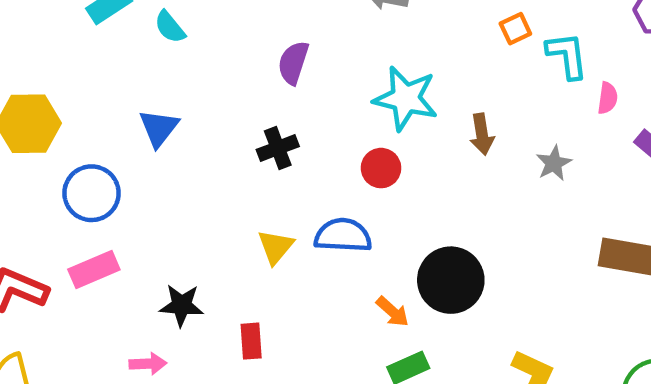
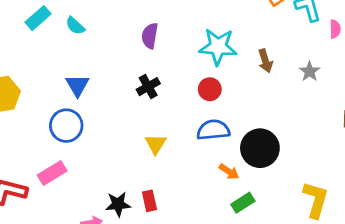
blue circle: (92, 193) -> (66, 126), moved
blue semicircle: (343, 235) -> (213, 130), moved
black star: (181, 305) -> (118, 204), moved

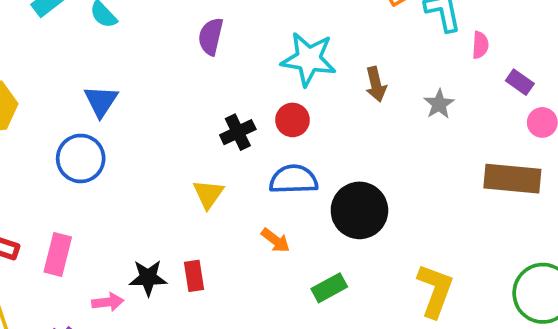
black cross: (148, 87) -> (238, 132), moved
orange arrow: (229, 172) -> (276, 240), moved
pink rectangle: (52, 173) -> (58, 254), moved, turned -48

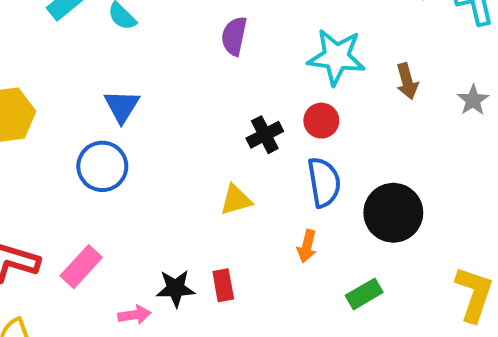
blue semicircle: (294, 179) -> (324, 182), turned 84
yellow triangle: (208, 194) -> (236, 200), turned 40
orange arrow: (276, 240) -> (307, 246), turned 68
pink rectangle: (58, 254) -> (81, 267), turned 30

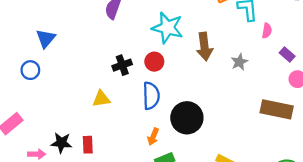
brown arrow: (407, 81) -> (204, 47), size x1.4
blue circle: (102, 166) -> (30, 70), size x0.7
orange arrow: (307, 246) -> (153, 137), moved

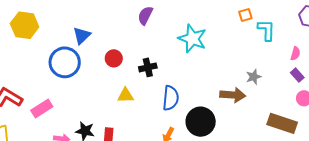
pink semicircle: (267, 31) -> (295, 54), moved
brown arrow: (204, 47) -> (233, 95), moved, turned -85
red circle: (154, 62) -> (114, 58), moved
blue circle: (30, 70) -> (65, 62), size x1.8

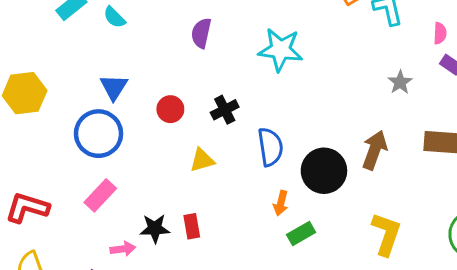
gray star: (254, 77) -> (400, 82), moved
brown arrow: (233, 95) -> (375, 150), moved, turned -60
pink rectangle: (42, 109) -> (100, 195), moved

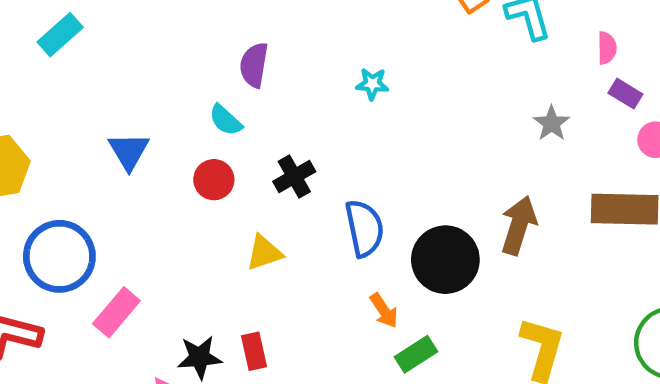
cyan semicircle: (114, 17) -> (226, 120), moved
cyan star: (280, 50) -> (372, 84), size x0.5
blue circle: (99, 134) -> (59, 256), moved
orange arrow: (281, 203) -> (384, 311), turned -45

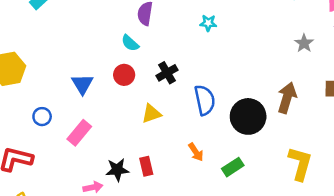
blue triangle: (129, 151) -> (82, 84), moved
blue circle: (59, 256) -> (42, 117), size x0.5
orange arrow: (384, 311) -> (196, 152), moved
pink rectangle: (116, 312) -> (79, 133), moved

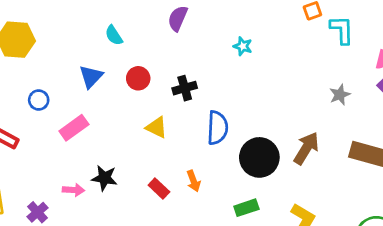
cyan semicircle: (130, 43) -> (114, 35), moved
yellow triangle: (151, 114) -> (157, 127), turned 30
red rectangle: (146, 166) -> (159, 189), moved, turned -48
green rectangle: (233, 167) -> (246, 208), moved

